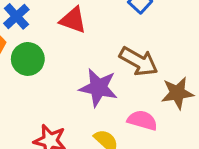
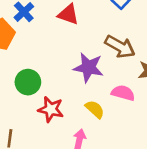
green circle: (28, 59) -> (28, 82), moved

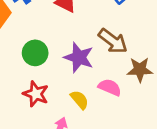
green circle: (28, 82) -> (35, 53), moved

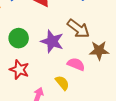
yellow semicircle: (80, 100) -> (62, 83), moved

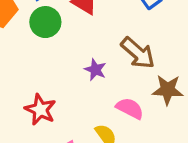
green circle: (19, 38) -> (45, 22), moved
purple star: (52, 41) -> (95, 70), size x0.6

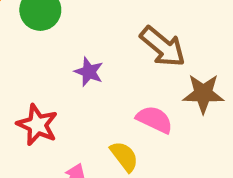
purple star: (95, 70) -> (89, 72), moved

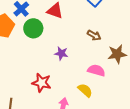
brown arrow: (163, 47) -> (94, 35), size x0.6

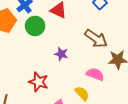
brown arrow: (94, 35) -> (96, 39), size x1.6

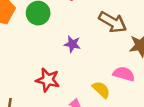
pink semicircle: (95, 74) -> (124, 74), moved

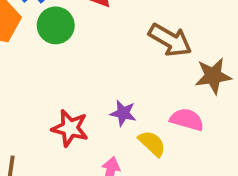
purple star: (72, 44) -> (123, 113), moved

